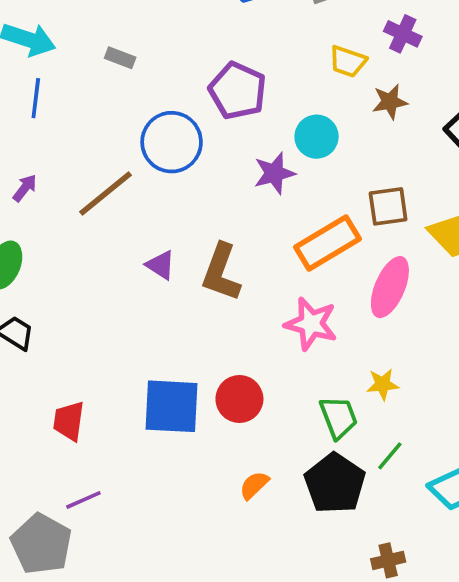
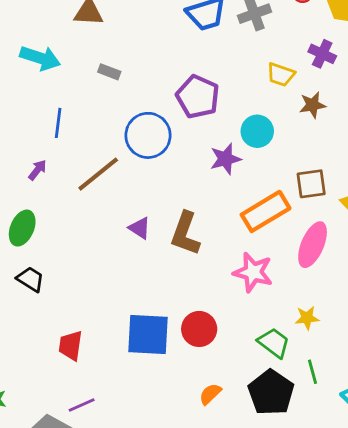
blue line: (36, 98) -> (58, 123), moved
green trapezoid: (339, 417) -> (274, 343), turned -32
green line: (390, 456) -> (313, 372), turned -55

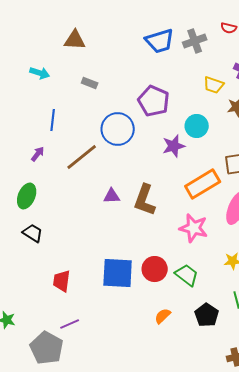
cyan arrow: (40, 58) -> (40, 73), size x0.7
purple triangle: (140, 228) -> (112, 196), turned -36
green trapezoid: (274, 343) -> (187, 275), moved
black pentagon: (271, 393) -> (207, 315), size x0.7

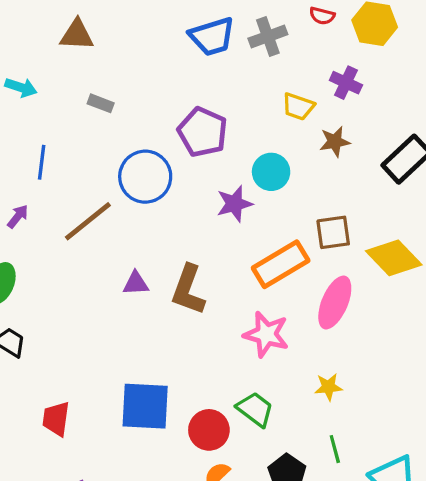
red circle: (155, 269) -> (209, 430), moved

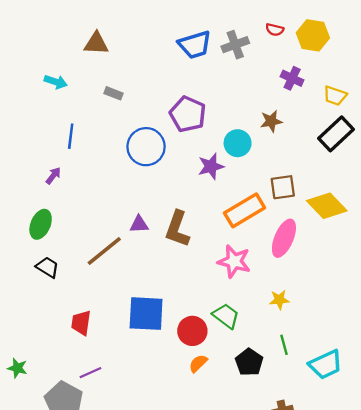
yellow trapezoid: (298, 107) -> (335, 96), moved
brown star: (335, 142) -> (271, 121), moved
brown line: (88, 221) -> (104, 251), moved

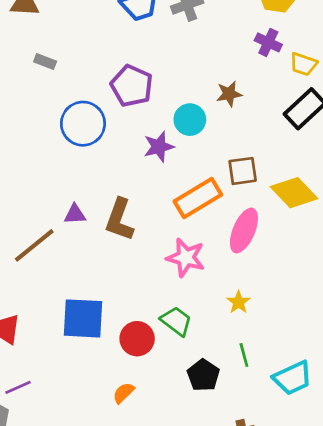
purple cross: (292, 78) -> (268, 42), moved
yellow star: (279, 300) -> (239, 302), turned -30
orange semicircle: (198, 363) -> (124, 393), moved

